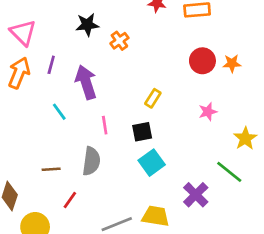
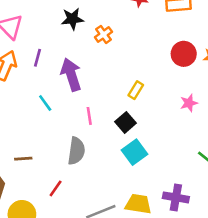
black square: (142, 132) -> (125, 122), turned -30
brown line: (51, 169) -> (23, 159), moved
purple cross: (196, 195) -> (176, 197), moved, turned -35

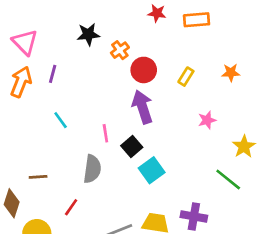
red circle: (184, 54) -> (144, 70), moved
purple arrow: (71, 75) -> (142, 107), moved
yellow rectangle: (136, 90) -> (186, 77), moved
black square: (125, 122) -> (132, 146), moved

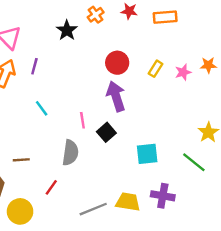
black star: (88, 34) -> (67, 30), turned -30
orange cross: (120, 50) -> (96, 15), moved
orange star: (231, 73) -> (208, 65), moved
pink star: (207, 120) -> (183, 72), moved
cyan square: (152, 170) -> (147, 154), moved, turned 30

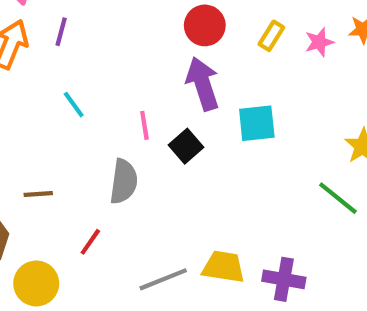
cyan square: (147, 154) -> (257, 123), moved
purple cross: (163, 196) -> (284, 279), moved

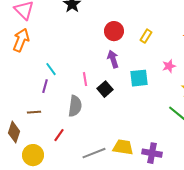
purple line: (61, 32) -> (45, 86), moved
pink star: (319, 42) -> (169, 66), moved
purple arrow: (203, 84) -> (113, 59), size x0.7

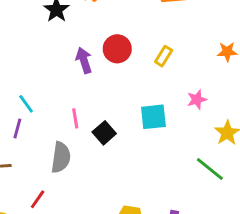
purple arrow: (113, 59) -> (84, 60), moved

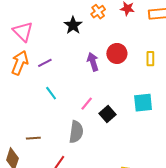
yellow rectangle: (164, 56) -> (150, 59), turned -32
pink line: (75, 118) -> (87, 104), turned 48
purple line: (17, 128) -> (45, 63), moved, turned 48

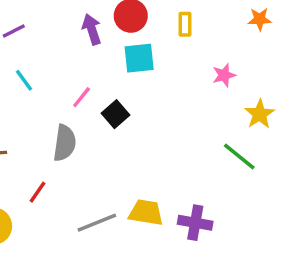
cyan square: (143, 103) -> (139, 58), moved

